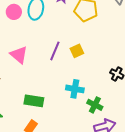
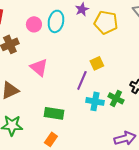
purple line: (55, 51) -> (82, 80), moved
green cross: (95, 105) -> (116, 98), moved

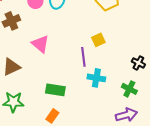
purple line: (82, 80) -> (83, 57), turned -30
green cross: (116, 98) -> (129, 89), moved

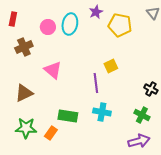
cyan cross: (96, 78) -> (102, 112), moved
orange rectangle: (52, 116) -> (51, 133), moved

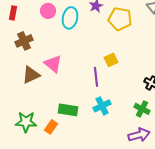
pink circle: (48, 27) -> (48, 11), moved
brown triangle: (24, 93) -> (31, 75), moved
cyan cross: (102, 112) -> (102, 106), turned -36

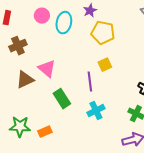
yellow pentagon: (120, 19) -> (103, 33), moved
green rectangle: (68, 110) -> (62, 99), moved, turned 48
orange rectangle: (51, 127) -> (45, 132), turned 32

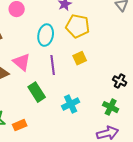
cyan ellipse: (64, 23) -> (46, 35), moved
purple line: (90, 82) -> (53, 65), moved

